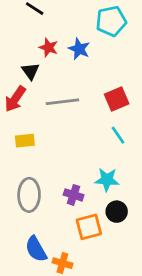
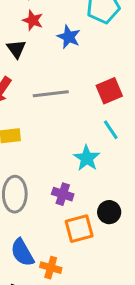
red star: (49, 48) -> (33, 20), moved
black triangle: (30, 71) -> (16, 49), moved
cyan star: (107, 180) -> (87, 158), moved, turned 30

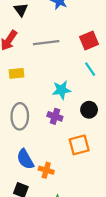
cyan star: (87, 158) -> (62, 90), moved, turned 30
black circle: (109, 212) -> (89, 110), moved
orange square: (79, 229) -> (79, 145), moved

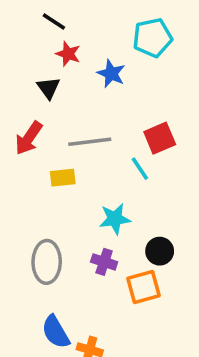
cyan line: (90, 69) -> (140, 169), moved
yellow rectangle: (16, 73) -> (63, 178), moved
orange square: (79, 145) -> (144, 287), moved

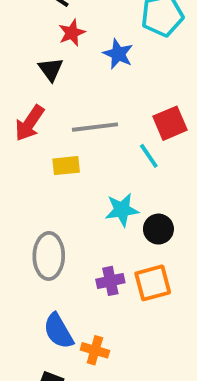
red star: (68, 54) -> (72, 33), turned 30
black circle: (160, 251) -> (158, 229), moved
purple cross: (104, 262) -> (110, 281), moved, turned -30

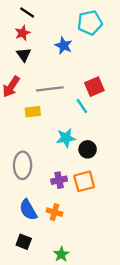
red star: (72, 33) -> (23, 33), moved
orange cross: (95, 350) -> (54, 212), moved

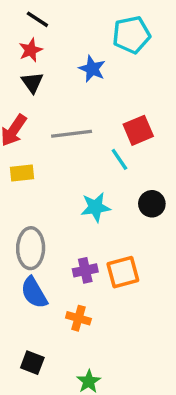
yellow rectangle: (33, 112) -> (22, 173), moved
black circle: (88, 149) -> (152, 204), moved
blue semicircle: (28, 210) -> (34, 293), moved

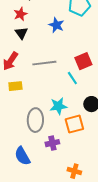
gray ellipse: (31, 248) -> (35, 120), moved
orange square: (123, 272) -> (74, 124), moved
orange cross: (78, 318) -> (74, 171), moved

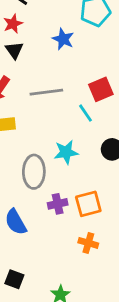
orange square: (74, 124) -> (88, 204), moved

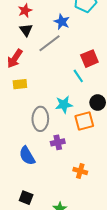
gray line: (46, 92) -> (50, 43), moved, turned -30
orange square: (88, 204) -> (84, 121), moved

